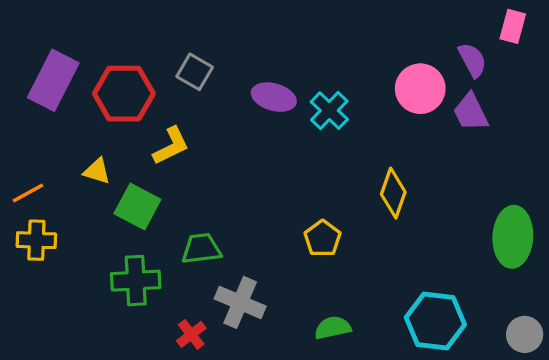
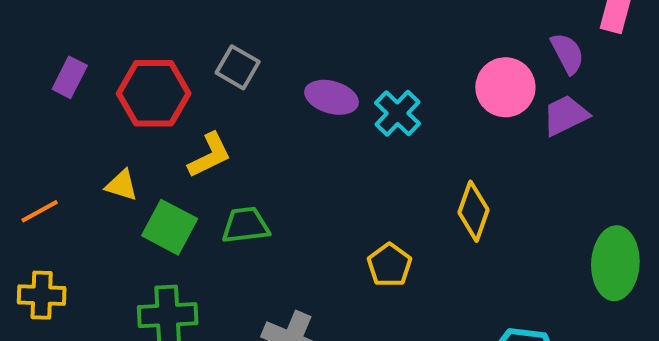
purple rectangle: (53, 80) -> (70, 77), size x0.6
purple trapezoid: (471, 112) -> (565, 115), turned 90
yellow cross: (36, 240) -> (42, 295), moved
green trapezoid: (201, 249) -> (246, 225), moved

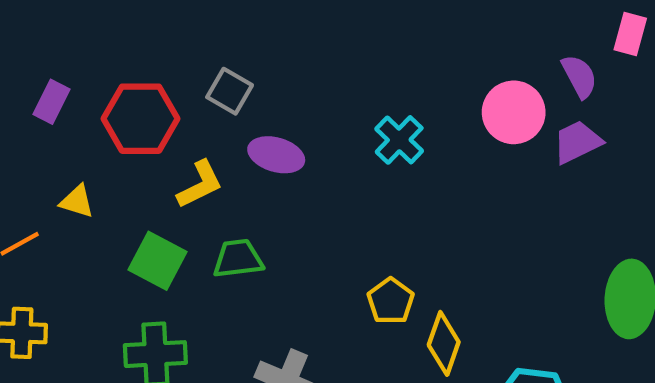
purple ellipse: (332, 97) -> (276, 155), moved
yellow triangle: (122, 185) -> (77, 201), moved
yellow diamond: (473, 211) -> (444, 343), moved

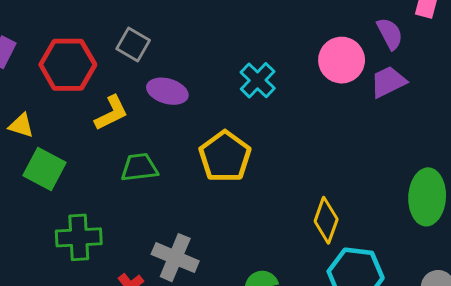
green square: (157, 261) -> (45, 169), moved
yellow pentagon: (391, 301) -> (225, 157), moved, size x1.5
yellow diamond: (444, 343) -> (326, 220), moved

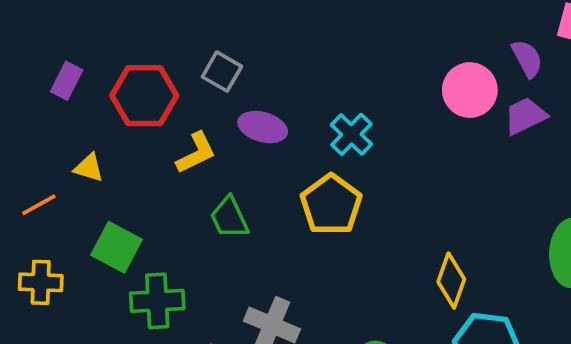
cyan cross: (258, 80) -> (351, 134), moved
green trapezoid: (139, 167) -> (229, 218), turned -108
green square: (45, 169) -> (117, 247), moved

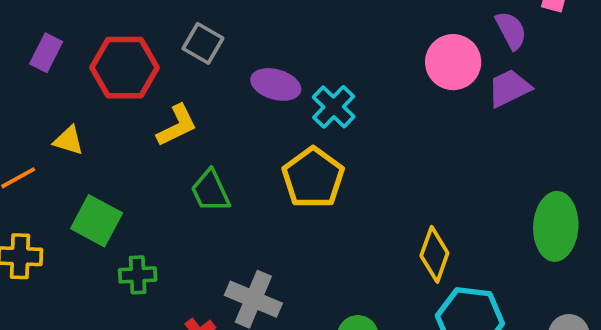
purple ellipse: (263, 127) -> (276, 84), moved
green cross: (157, 301) -> (138, 275), size x0.7

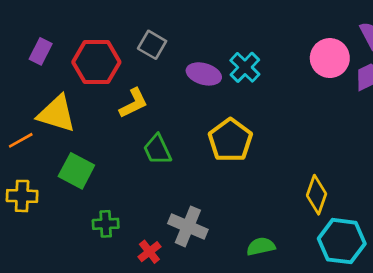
cyan cross: (334, 107) -> (245, 67), moved
yellow triangle: (69, 140) -> (57, 114), size x1.8
green cross: (138, 275) -> (106, 224), moved

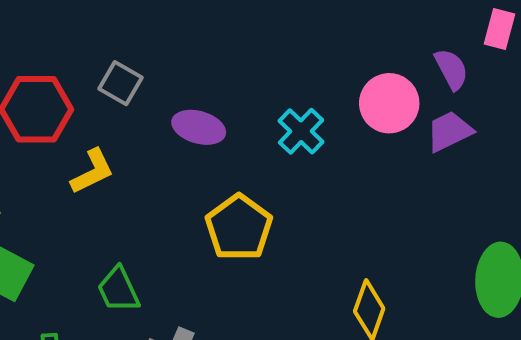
cyan cross: (245, 67) -> (301, 131), moved
green trapezoid: (157, 150) -> (118, 290), moved

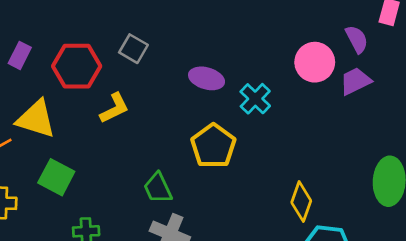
purple ellipse: (199, 127) -> (207, 78), moved
cyan cross: (301, 131) -> (255, 99), moved
green trapezoid: (118, 290) -> (158, 188), moved

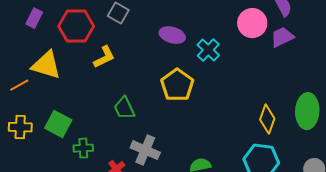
green square: (56, 177) -> (58, 124), moved
green trapezoid: (158, 188) -> (124, 108), moved
yellow diamond: (301, 202) -> (267, 119), moved

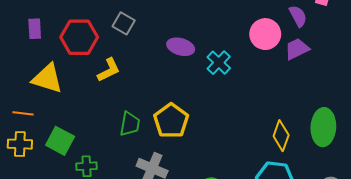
purple rectangle: (34, 18) -> (35, 29), turned -30
orange line: (19, 85) -> (23, 113), moved, turned 36
yellow pentagon: (177, 85) -> (171, 121), moved
green trapezoid: (124, 108) -> (130, 124), turned -145

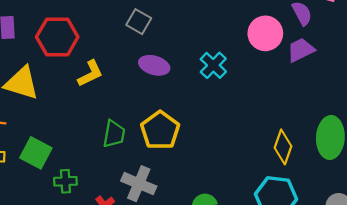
gray square: (124, 23) -> (139, 22), moved
purple ellipse: (181, 47) -> (154, 65), moved

